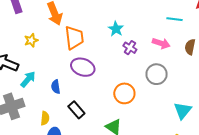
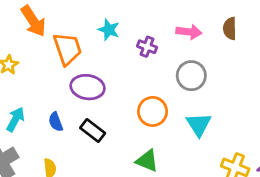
cyan star: (116, 29) -> (109, 30), moved
black rectangle: (76, 110) -> (93, 130), moved
cyan triangle: (183, 111) -> (199, 124), moved

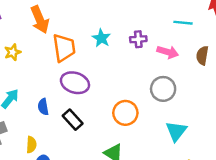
purple cross: (147, 47) -> (138, 39), moved, turned -35
cyan triangle: (199, 124) -> (176, 131), moved

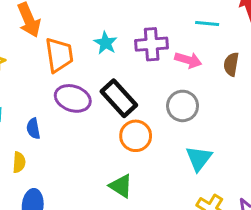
purple cross: (138, 39) -> (152, 44), size x1.5
black rectangle: (73, 120) -> (119, 98), moved, size x1.4
yellow semicircle: (31, 145) -> (19, 162), moved

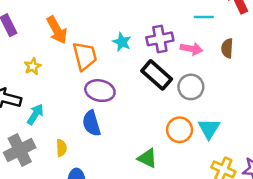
black rectangle: (119, 98) -> (157, 75), moved
blue semicircle: (33, 129) -> (91, 123), moved, size x1.5
orange circle: (136, 136) -> (180, 130), moved

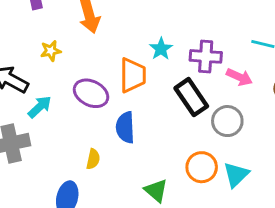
orange trapezoid: (85, 56) -> (133, 75), moved
purple ellipse: (100, 91) -> (91, 93), moved
blue semicircle: (91, 123) -> (125, 127), moved
yellow semicircle: (61, 148) -> (93, 159), moved

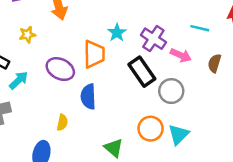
purple cross: (206, 56) -> (153, 39), turned 30

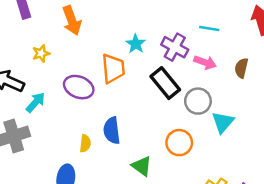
cyan line: (200, 28) -> (209, 29), moved
blue semicircle: (88, 97) -> (112, 130), moved
cyan triangle: (179, 134) -> (223, 122), moved

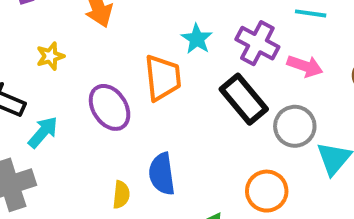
purple ellipse: (79, 87) -> (110, 107), turned 36

